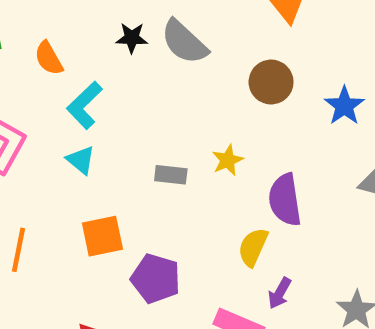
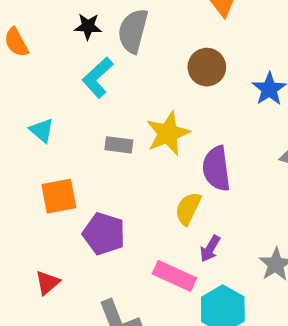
gray semicircle: (184, 42) -> (133, 31), turned 60
cyan L-shape: (85, 105) -> (98, 78), moved
yellow star: (228, 160) -> (168, 133), size x1.6

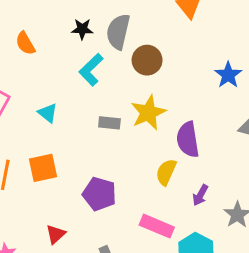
brown circle: (207, 67) -> (147, 60), moved
orange square: (59, 196) -> (43, 168), moved
purple arrow: (210, 249) -> (200, 195), moved

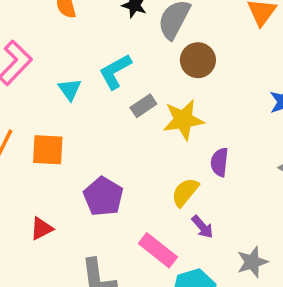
cyan L-shape: (91, 70) -> (115, 72), moved
gray rectangle: (109, 123) -> (143, 106), moved, turned -55
purple semicircle: (188, 140) -> (220, 162), size x0.7
purple arrow: (200, 195) -> (202, 227), moved, turned -85

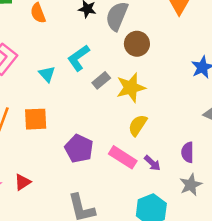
purple semicircle: (220, 162) -> (188, 152), moved
yellow semicircle: (185, 192) -> (138, 125), moved
red triangle: (42, 229) -> (23, 182), moved
pink rectangle: (158, 250) -> (123, 157), moved

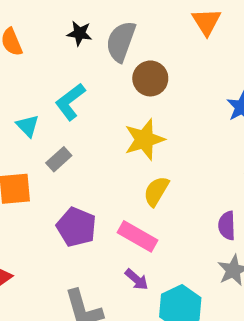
gray rectangle: (101, 80) -> (59, 159), moved
purple arrow: (152, 163) -> (137, 279), moved

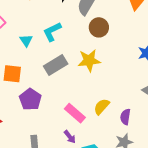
gray rectangle: (59, 159) -> (56, 65), moved, size x1.6
yellow semicircle: (156, 191) -> (102, 107), moved
purple pentagon: (76, 227) -> (30, 99), moved

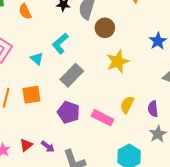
yellow star: (89, 60) -> (118, 62), moved
purple pentagon: (30, 99) -> (69, 112), moved
purple arrow: (70, 137) -> (48, 147), moved

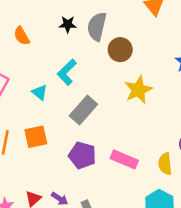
yellow semicircle: (127, 105) -> (165, 164), moved, turned -30

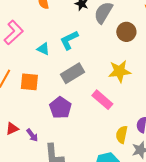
brown circle: (120, 50) -> (126, 32), moved
cyan triangle: (40, 92) -> (43, 49), turned -32
pink rectangle: (124, 159) -> (102, 100), moved

